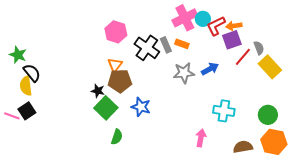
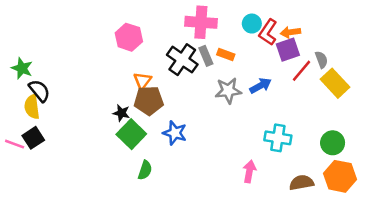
pink cross: (185, 18) -> (201, 22), moved, turned 30
red L-shape: (216, 26) -> (268, 32), turned -30
pink hexagon: (116, 32) -> (129, 37), moved

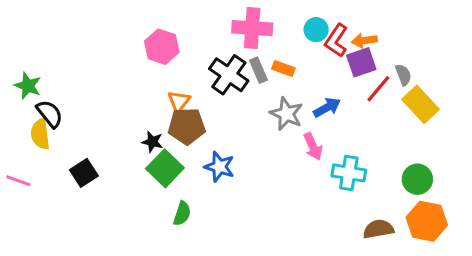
gray star: (228, 91) -> (286, 114), turned 30
black square: (33, 138) -> (84, 173), moved
pink arrow: (249, 171) -> (313, 146), moved, turned 145

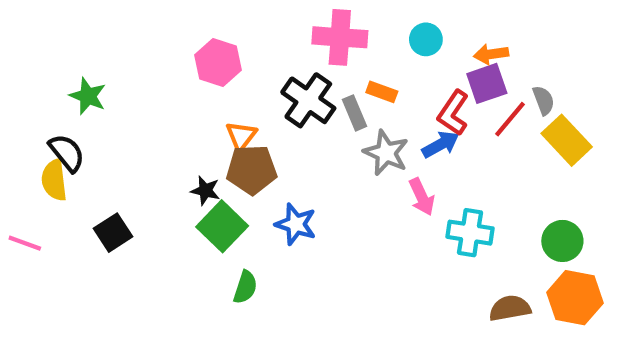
red L-shape: (336, 40) -> (453, 113), moved
gray rectangle: (258, 70) -> (354, 113), moved
green star: (28, 86) -> (88, 96), moved

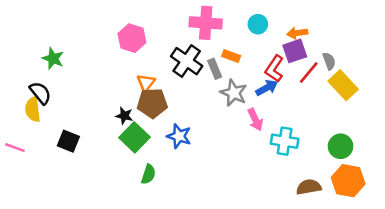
black square: (113, 233) -> (68, 141), turned -35

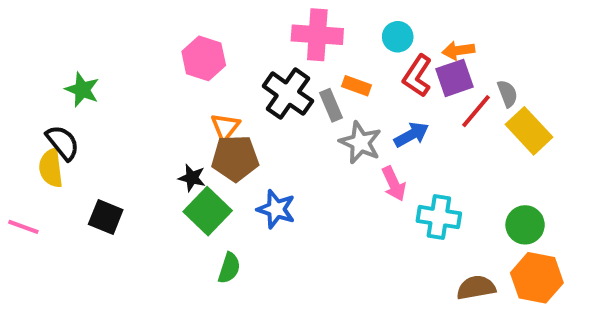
red L-shape: (274, 69) -> (417, 76), moved

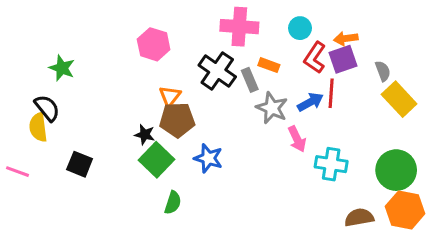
red line: (476, 111) -> (331, 93), moved, turned -36
green circle: (525, 225) -> (396, 170), size x1.4

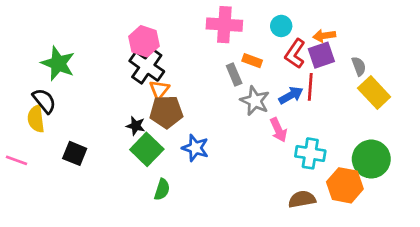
green star: (62, 68) -> (58, 63), size x1.4
black cross: (217, 71) -> (147, 66), moved
orange hexagon: (405, 210) -> (345, 185), moved
brown semicircle: (359, 217) -> (302, 199), moved

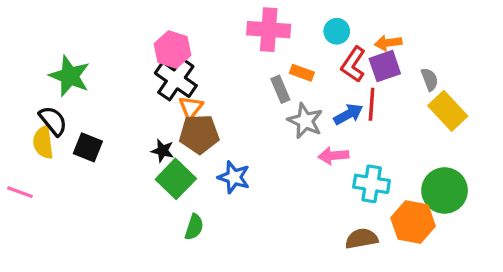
pink arrow: (278, 130) -> (333, 156), turned 110
black square: (75, 153) -> (88, 147), moved

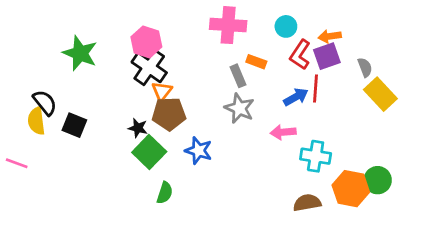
green star: (70, 76) -> (80, 53), moved
gray star: (305, 121) -> (239, 108), moved
green circle: (445, 190) -> (378, 180), moved, size x0.7

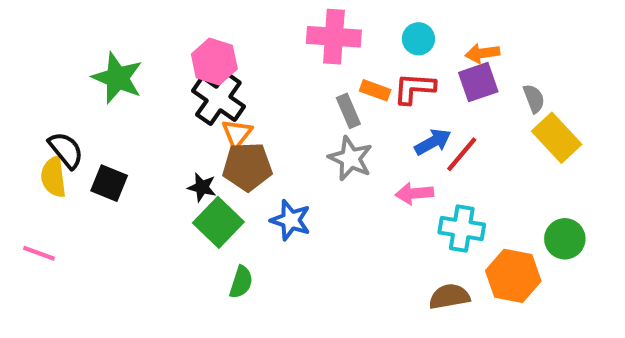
red L-shape: (300, 55) -> (414, 88), moved, turned 60
red line: (316, 88) -> (462, 154), moved, turned 36
pink line: (17, 163) -> (39, 253), moved
green circle: (378, 180) -> (565, 239), moved

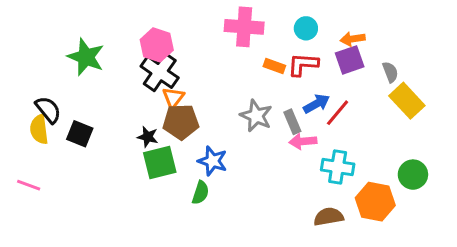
gray rectangle: (348, 111) -> (292, 122), moved
green square: (218, 222) -> (160, 162), turned 32
green semicircle: (241, 282) -> (200, 193), moved

